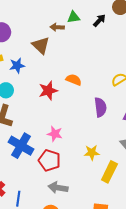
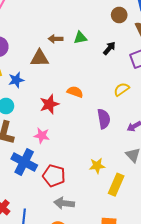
green triangle: (74, 17) -> (80, 38), moved
black arrow: (99, 20) -> (109, 48), moved
brown triangle: (41, 45) -> (40, 58), turned -42
pink star: (55, 134) -> (42, 136), moved

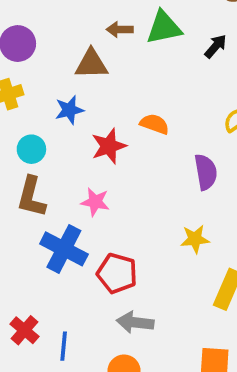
green triangle: (80, 38) -> (164, 28), size x1.5
blue star: (16, 80) -> (69, 110), moved
yellow star: (97, 166) -> (195, 239), moved

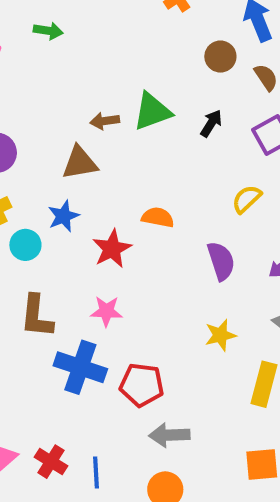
cyan circle: (31, 149) -> (25, 245), moved

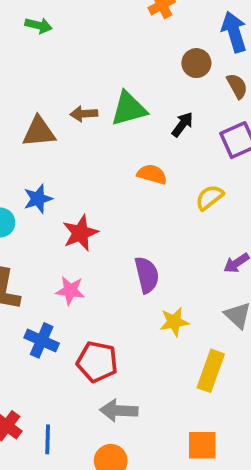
brown triangle: (80, 163) -> (39, 132), moved
orange semicircle: (158, 217) -> (152, 174), moved
purple semicircle: (221, 261) -> (147, 275), moved
blue cross: (80, 367) -> (42, 340), size x0.7

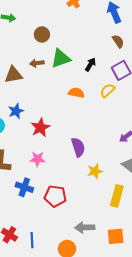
brown circle: (196, 63) -> (42, 34), moved
yellow semicircle: (209, 197) -> (107, 91), moved
gray arrow: (119, 411) -> (85, 227), moved

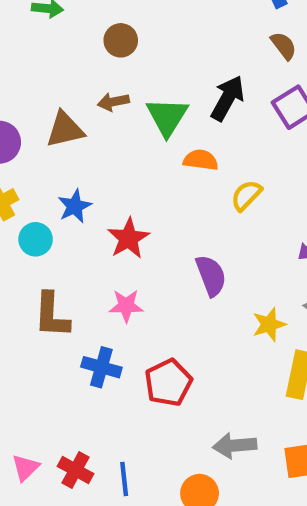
green triangle: (61, 58) -> (167, 117), moved, turned -35
black arrow: (90, 64) -> (228, 98), size x1.5
yellow semicircle: (107, 91) -> (246, 195), moved
yellow star: (95, 171) -> (269, 324), moved
red pentagon: (55, 196) -> (168, 383), turned -30

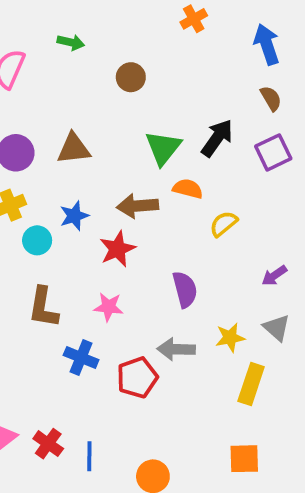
brown arrow: (113, 102) -> (138, 206), moved, size x1.5
gray arrow: (235, 446) -> (176, 349), moved

